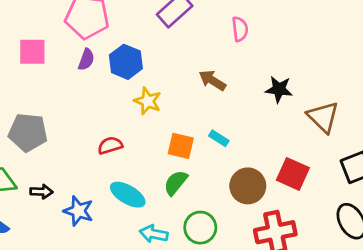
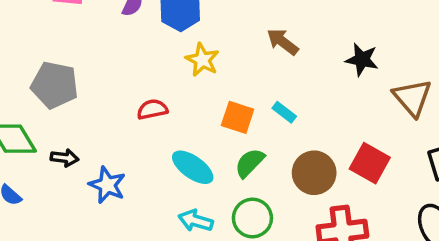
green semicircle: (176, 183) -> (250, 163), moved
cyan ellipse: (128, 195) -> (193, 167), moved

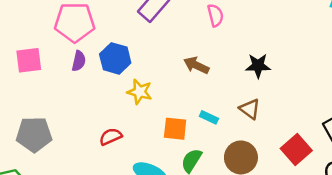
brown triangle: (412, 98) -> (250, 109), moved, size x0.7
red square: (370, 163) -> (296, 150), moved, turned 32

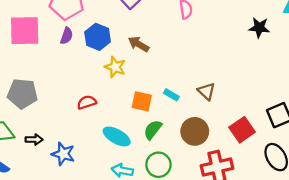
pink square: (29, 60) -> (25, 31), size x1.4
brown arrow: (196, 65) -> (139, 44), moved
black star: (258, 66) -> (259, 28), moved

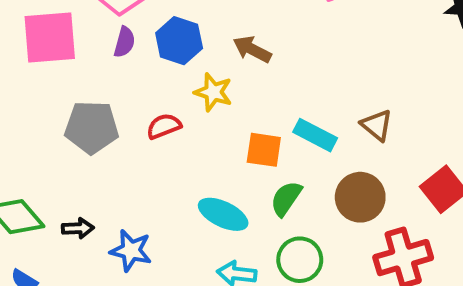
gray pentagon: (22, 94) -> (92, 127), moved
cyan rectangle: (171, 95) -> (315, 135), size x1.5
red semicircle: (87, 102) -> (164, 126), moved

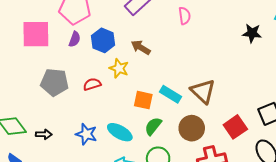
brown triangle: (377, 125) -> (203, 91), size x1.5
blue star: (131, 251) -> (86, 134), moved

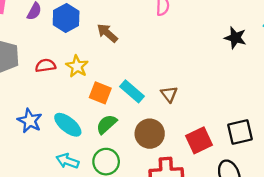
yellow star: (119, 68) -> (77, 66), moved
brown triangle: (203, 91) -> (169, 94), size x0.6

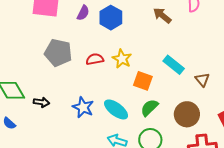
brown arrow: (107, 33) -> (162, 15), moved
cyan rectangle: (132, 91) -> (174, 65), moved

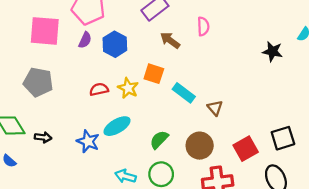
gray pentagon: (58, 53) -> (38, 82), moved
orange square: (143, 81) -> (154, 74), moved
cyan ellipse: (116, 109) -> (117, 126), moved, turned -65

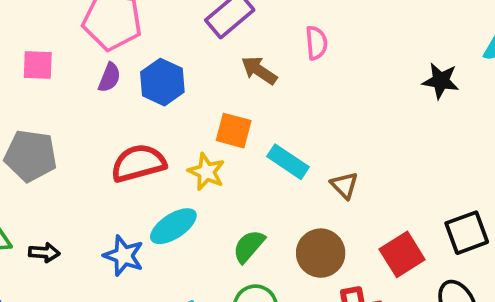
pink square: (45, 31) -> (38, 65), size x0.6
yellow star: (128, 88) -> (206, 172), moved
red semicircle: (99, 89) -> (138, 163), size x1.6

